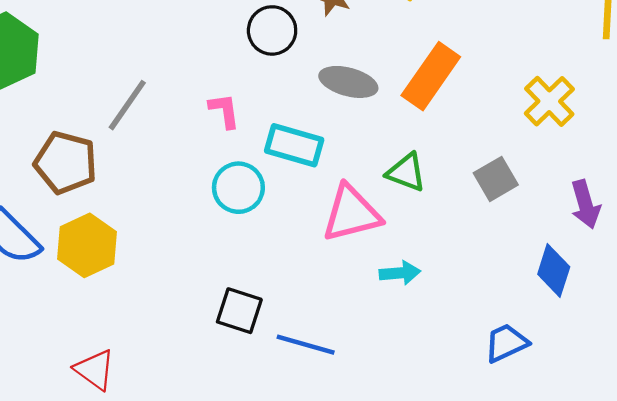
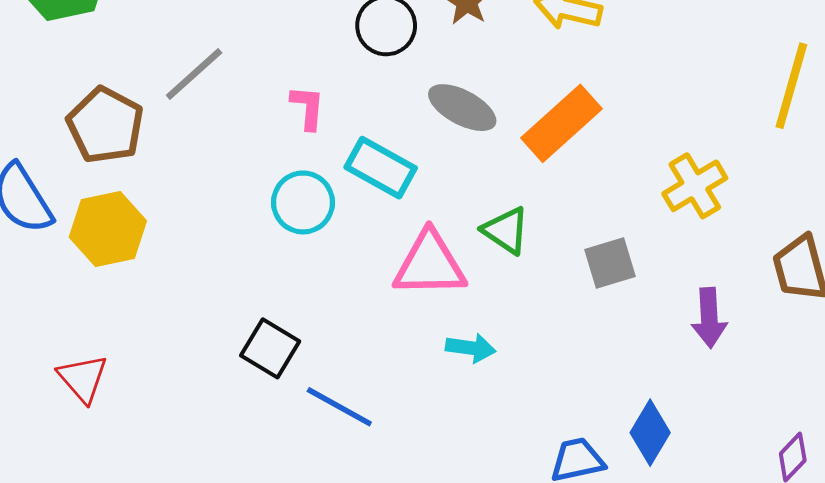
blue diamond: (554, 270) -> (650, 433), moved

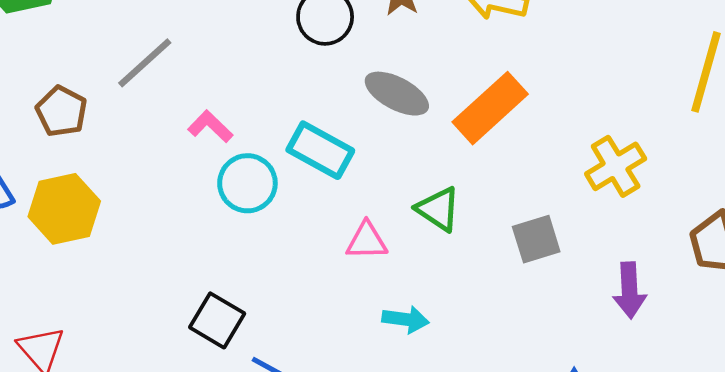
pink L-shape: (308, 107) -> (210, 126), moved, turned -51
brown pentagon: (105, 125) -> (61, 111), size x0.7
pink triangle: (430, 264) -> (367, 241), size x0.6

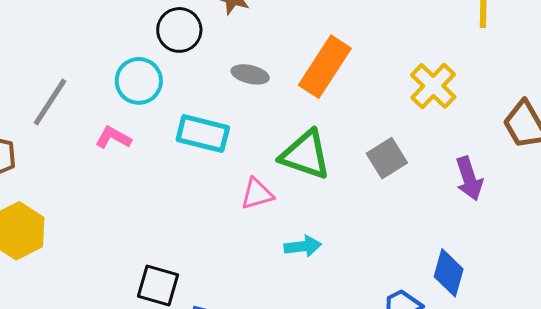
gray ellipse: (397, 94) -> (250, 74), size x0.7
cyan circle: (247, 183) -> (139, 81), moved
green triangle: (438, 209) -> (305, 155), size x1.4

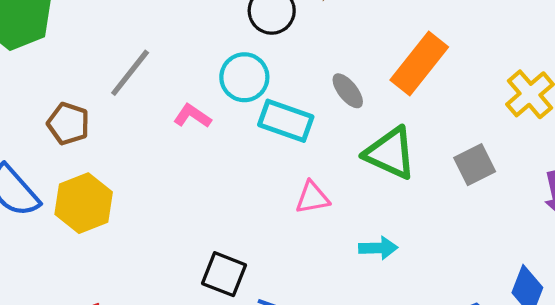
gray ellipse: (250, 74) -> (348, 91), moved, turned 33
cyan circle: (139, 81) -> (244, 77), moved
pink triangle: (257, 194) -> (312, 198), moved

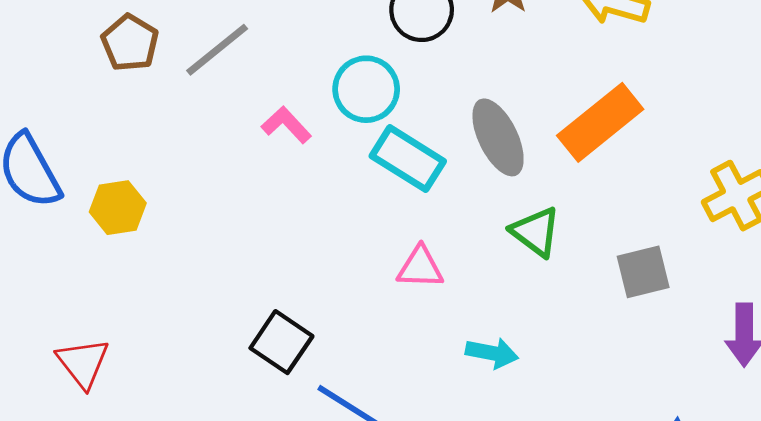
gray ellipse: (348, 91) -> (498, 137), size x1.5
brown pentagon: (68, 124) -> (130, 43), moved
green triangle: (390, 153) -> (536, 232), size x0.7
yellow hexagon: (84, 203) -> (118, 208), size x0.7

